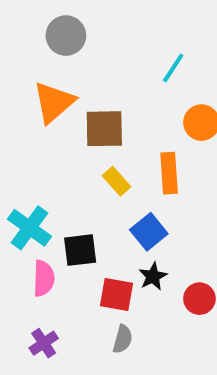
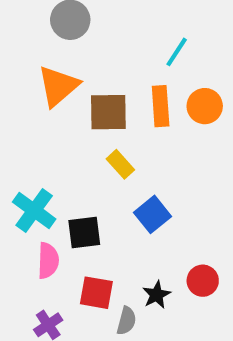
orange rectangle: (169, 173) -> (161, 106), moved
black star: (153, 276) -> (157, 295), moved
red square: (116, 295) -> (96, 293), moved

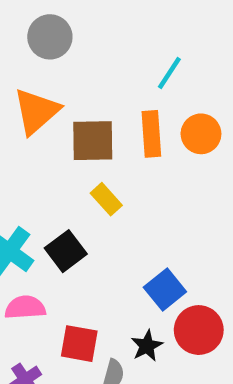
blue square: (153, 214) -> (165, 289), moved
black square: (84, 233) -> (66, 251), moved, turned -30
pink semicircle: (48, 261) -> (25, 307), turned -96
red circle: (203, 281) -> (199, 330), size x1.4

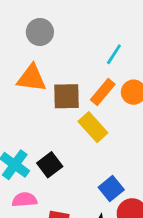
orange triangle: (36, 111) -> (32, 78), turned 48
orange rectangle: (151, 134) -> (103, 92), turned 44
yellow rectangle: (106, 199) -> (93, 127), moved, size x1.5

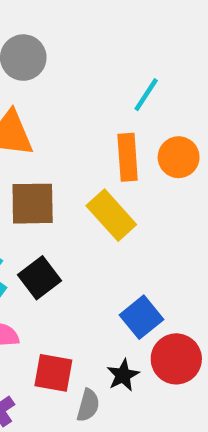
orange rectangle: (103, 92) -> (128, 157), turned -44
brown square: (66, 96) -> (33, 204), moved

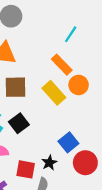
orange rectangle: (128, 157) -> (62, 65), turned -40
orange circle: (179, 157) -> (79, 85), moved
black star: (123, 375) -> (49, 163), moved

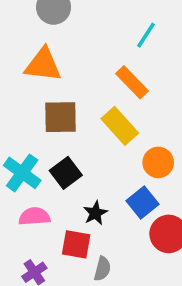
orange circle: (79, 85) -> (158, 162), moved
black star: (49, 163) -> (95, 213), moved

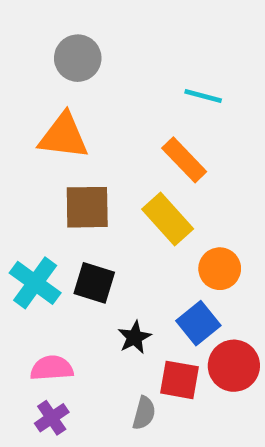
cyan line: (146, 35) -> (203, 96), turned 72
black square: (66, 173) -> (94, 283), turned -36
pink semicircle: (34, 216) -> (52, 368), moved
red square: (76, 244) -> (179, 380), moved

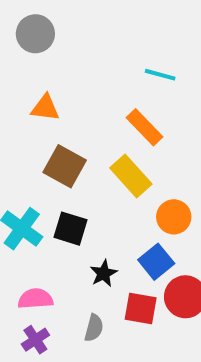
gray circle: (78, 58) -> (35, 34), moved
orange triangle: (64, 136) -> (45, 108), size x0.7
brown square: (87, 207) -> (65, 166), turned 30
gray semicircle: (144, 413) -> (94, 328), moved

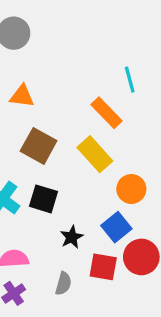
cyan line: (160, 75) -> (130, 80), moved, turned 60

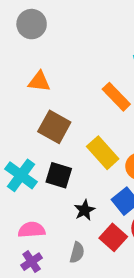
yellow rectangle: (95, 154) -> (103, 153), moved
red square: (103, 267) -> (113, 237), turned 32

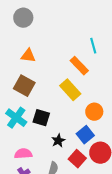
brown square: (54, 127) -> (24, 86), moved
yellow rectangle: (103, 153) -> (70, 90), moved

